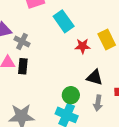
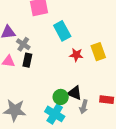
black rectangle: (23, 66) -> (27, 60), moved
black triangle: (95, 77) -> (75, 93), moved

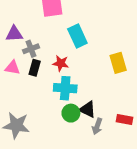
gray cross: (23, 44) -> (31, 49), turned 32
red star: (76, 55) -> (61, 63), moved
cyan cross: (55, 114) -> (65, 88), moved, turned -30

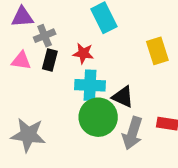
black triangle: (88, 109) -> (123, 97), moved
green circle: (71, 113) -> (98, 117), size x1.6
gray arrow: (97, 126) -> (132, 133), size x1.5

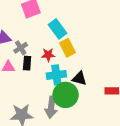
yellow rectangle: (157, 51) -> (67, 48), moved
gray arrow: (132, 133) -> (51, 107), moved

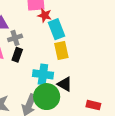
red star: (48, 55) -> (45, 15), moved

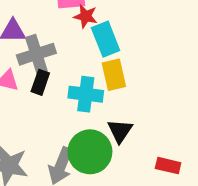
gray cross: (15, 38) -> (36, 54), size x1.5
cyan cross: (43, 74) -> (86, 94), moved
black triangle: (65, 84) -> (120, 131), turned 35

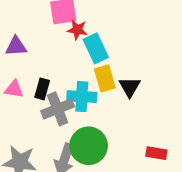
gray cross: (36, 54) -> (58, 109), moved
black triangle: (120, 131) -> (130, 87), moved

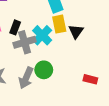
cyan cross: (82, 97) -> (42, 35), turned 36
green circle: (89, 146) -> (44, 70), size x0.7

